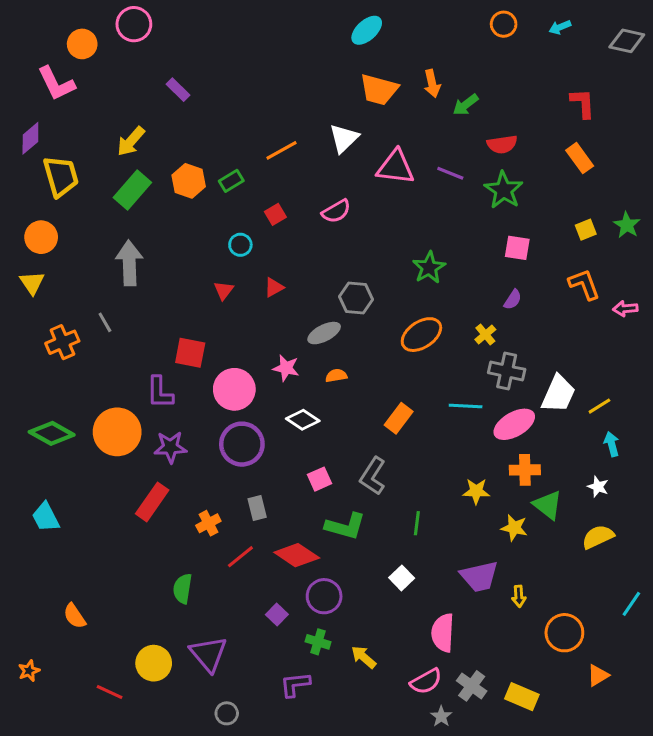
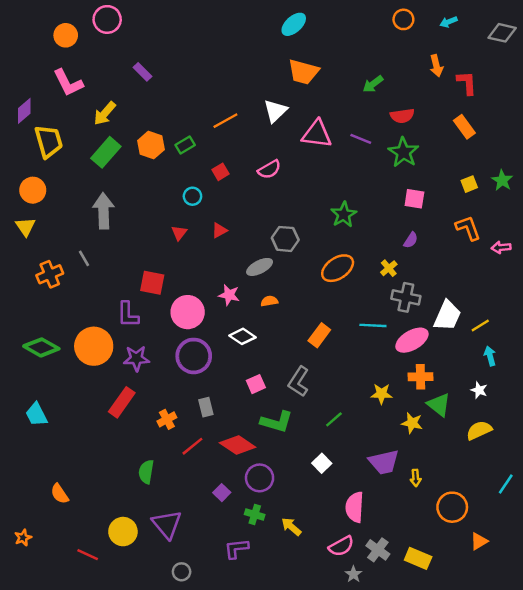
pink L-shape: (56, 83) -> (68, 83), moved
orange arrow: (432, 83) -> (436, 66), moved
green line: (417, 523) -> (334, 419), turned 42

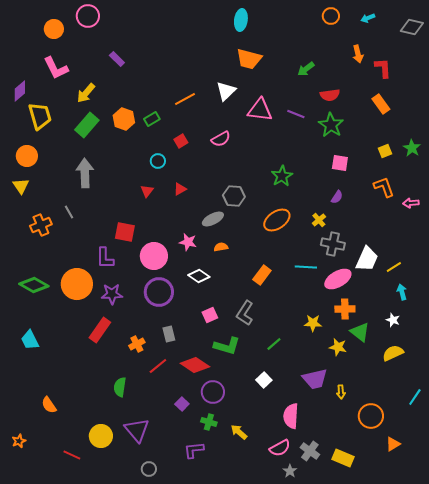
cyan ellipse: (294, 24) -> (241, 20), turned -40

